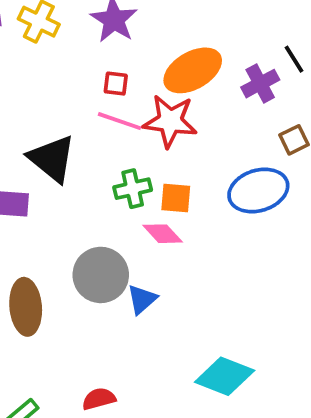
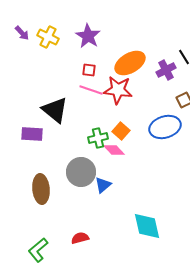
green cross: (133, 189) -> (98, 138), moved
orange square: (176, 198) -> (121, 131), turned 36
cyan diamond: (225, 376) -> (147, 226), turned 56

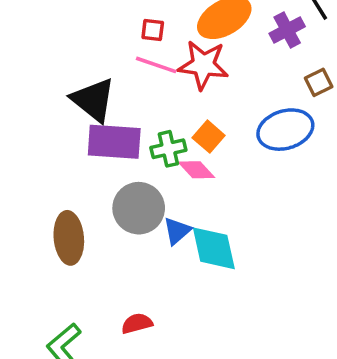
purple rectangle: (32, 134) -> (114, 142), moved, size x1.4
cyan diamond: (147, 226) -> (214, 248), moved

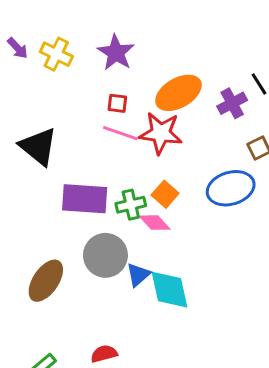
black triangle: (93, 100) -> (38, 147), moved
brown ellipse: (69, 238) -> (46, 281), turned 39

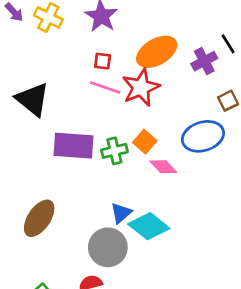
red star: (161, 133) -> (141, 87), turned -30
pink diamond: (155, 223) -> (163, 167), moved
gray circle: (105, 255) -> (108, 247), moved
cyan diamond: (170, 290) -> (149, 226), turned -39

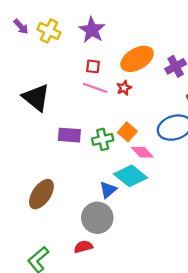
red star: (141, 87) -> (124, 88), size x0.5
purple rectangle: (73, 146) -> (69, 135), size x0.7
cyan diamond: (149, 226) -> (131, 176), moved

